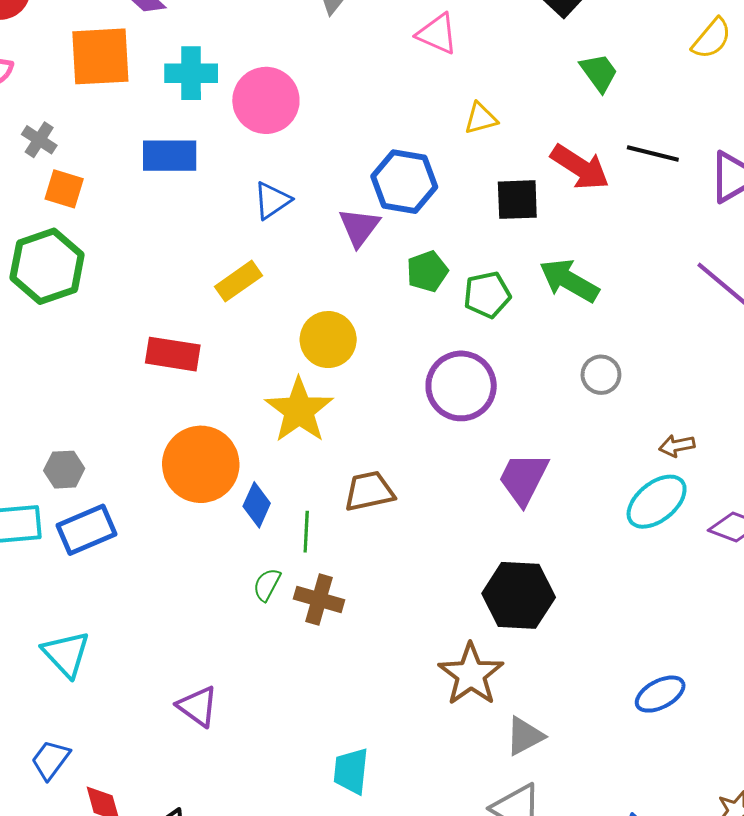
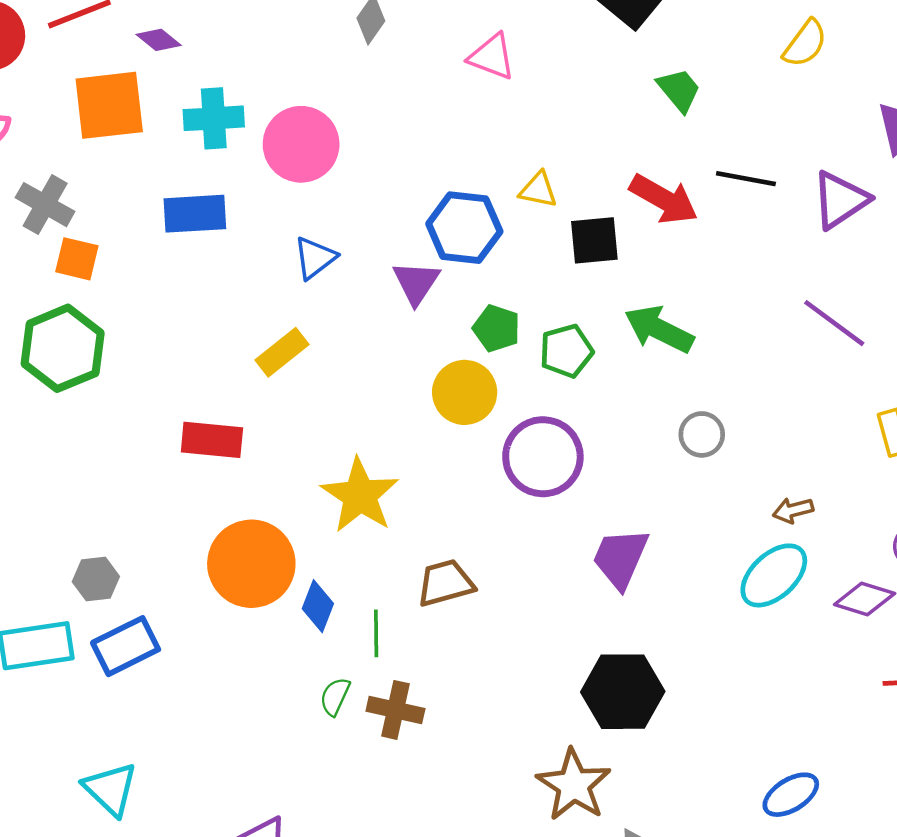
yellow triangle: (481, 118) -> (538, 190), moved, turned 30
gray cross: (39, 140) -> (45, 205), size x1.4
green pentagon: (427, 271) -> (497, 328), turned -30
yellow circle: (328, 340) -> (465, 392), moved

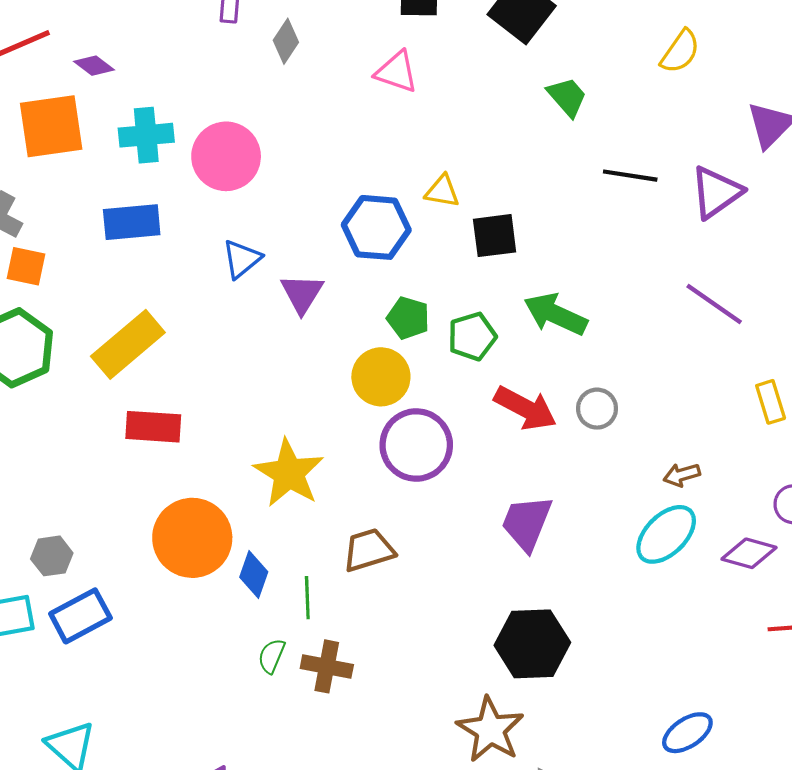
red arrow: (664, 199) -> (525, 408), moved
purple triangle: (416, 283) -> (302, 294), moved
yellow rectangle: (282, 352) -> (128, 344), moved, size x1.5
purple circle: (543, 457) -> (416, 445), moved

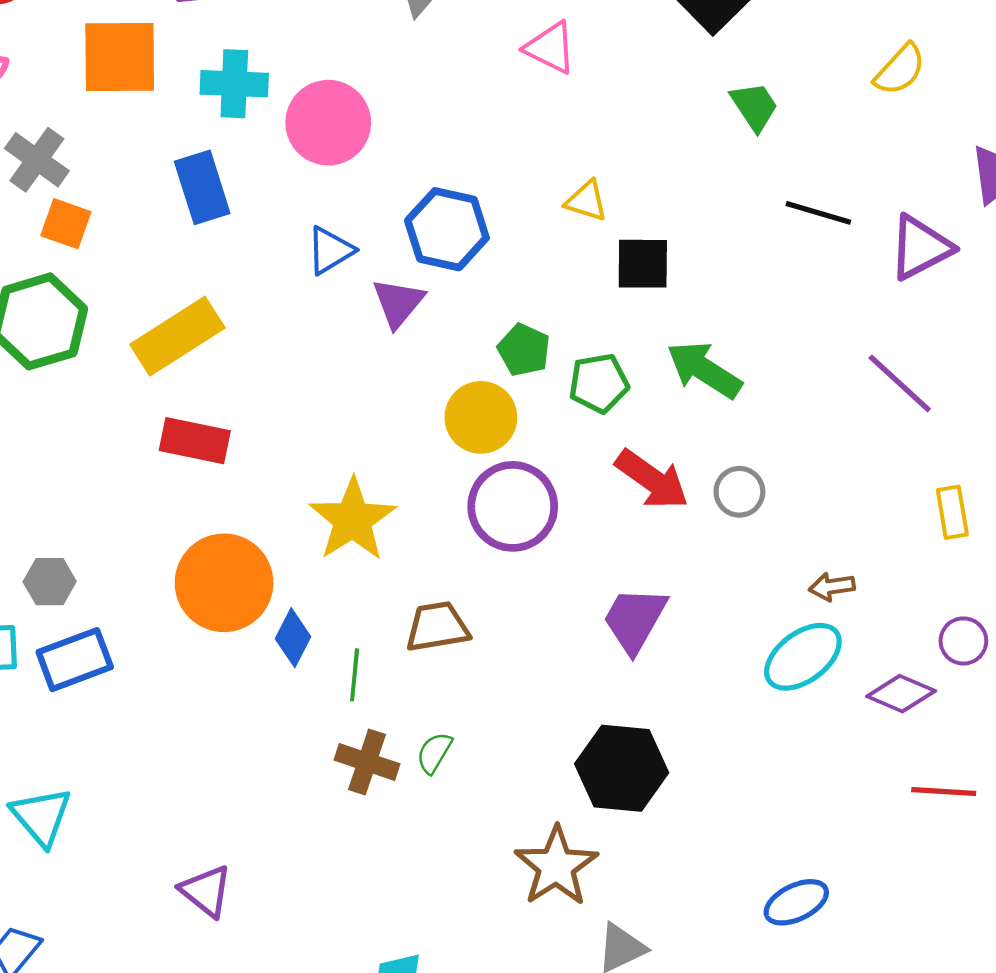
blue rectangle: (132, 222) -> (202, 187), turned 70
blue hexagon: (376, 227) -> (447, 229), moved
green semicircle: (272, 656) -> (434, 753), moved

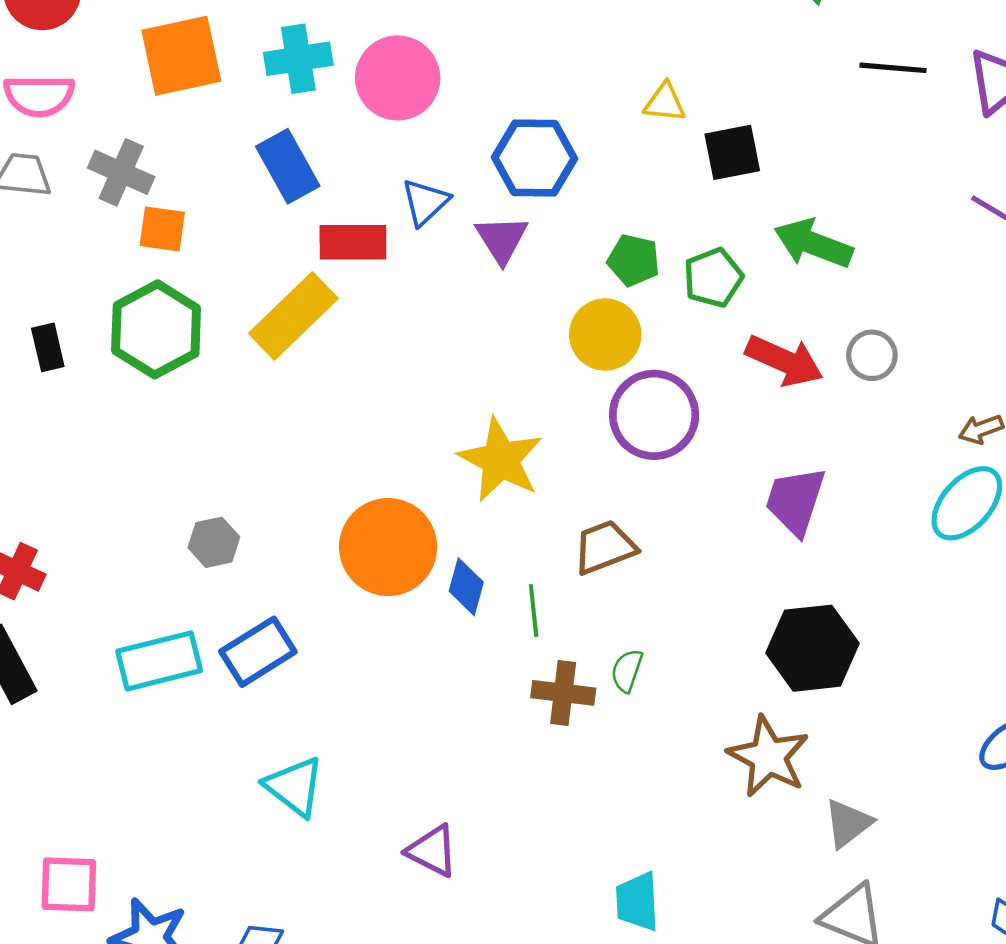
red rectangle: (195, 441) -> (353, 242), moved
gray hexagon: (50, 582) -> (214, 542), moved
cyan triangle: (41, 817) -> (294, 786), moved

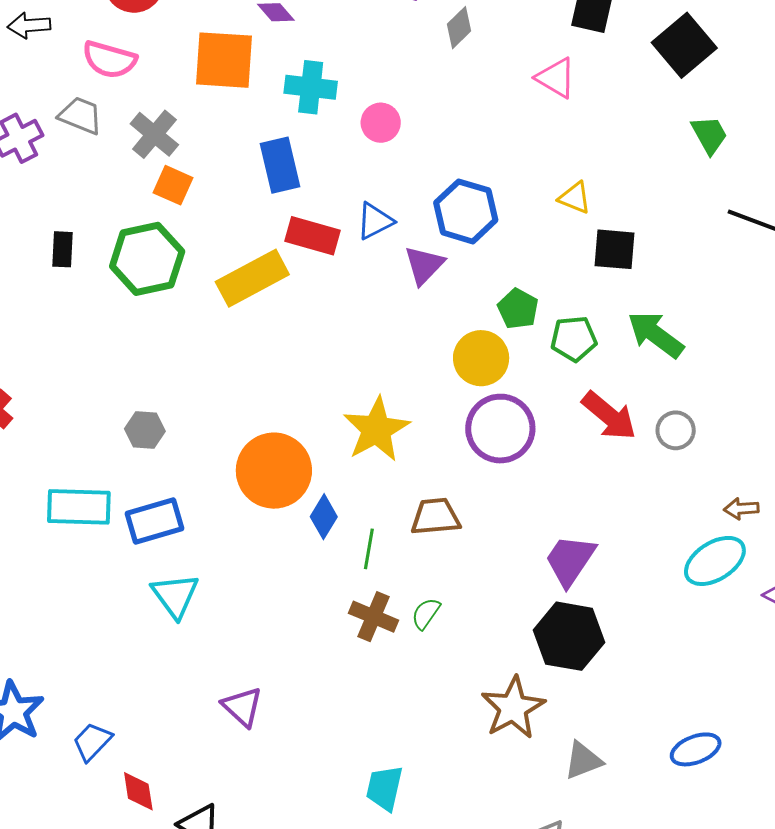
pink circle: (398, 78) -> (381, 123), size x0.6
purple trapezoid: (795, 501) -> (570, 560), moved
cyan triangle: (294, 786) -> (175, 596), moved
gray triangle: (848, 823) -> (583, 760), moved

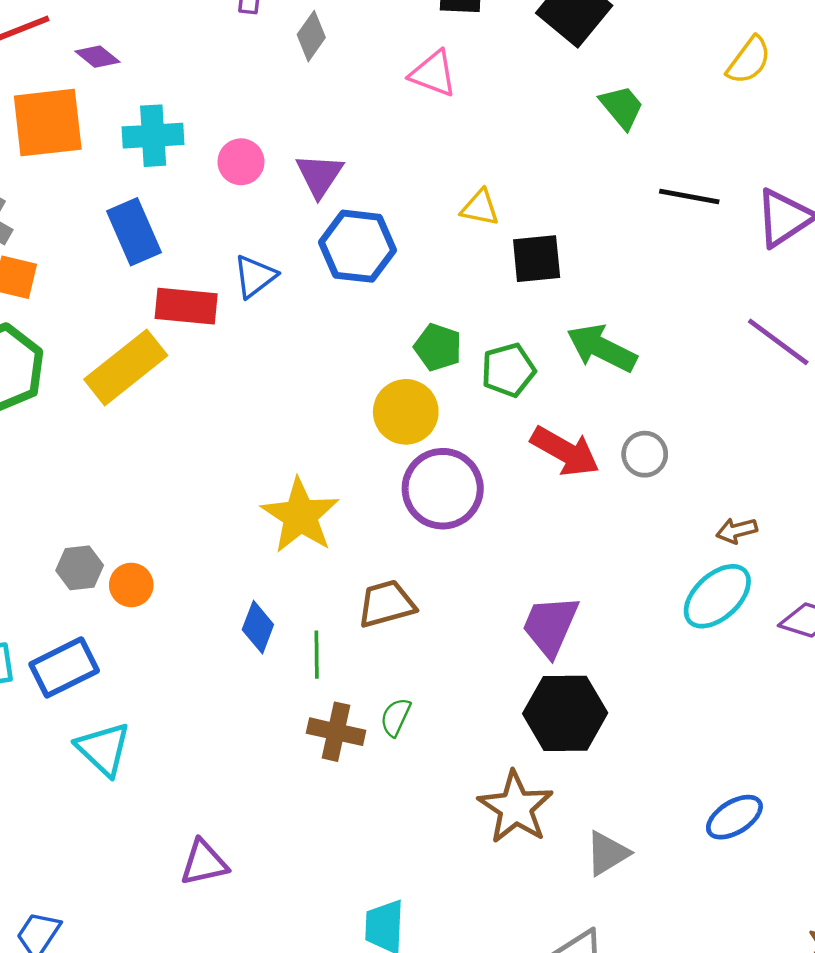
purple triangle: (424, 265) -> (319, 175), moved
gray hexagon: (145, 430) -> (80, 568), moved
orange circle: (274, 471) -> (131, 585), moved, size x0.5
purple triangle: (242, 707) -> (204, 863), turned -45

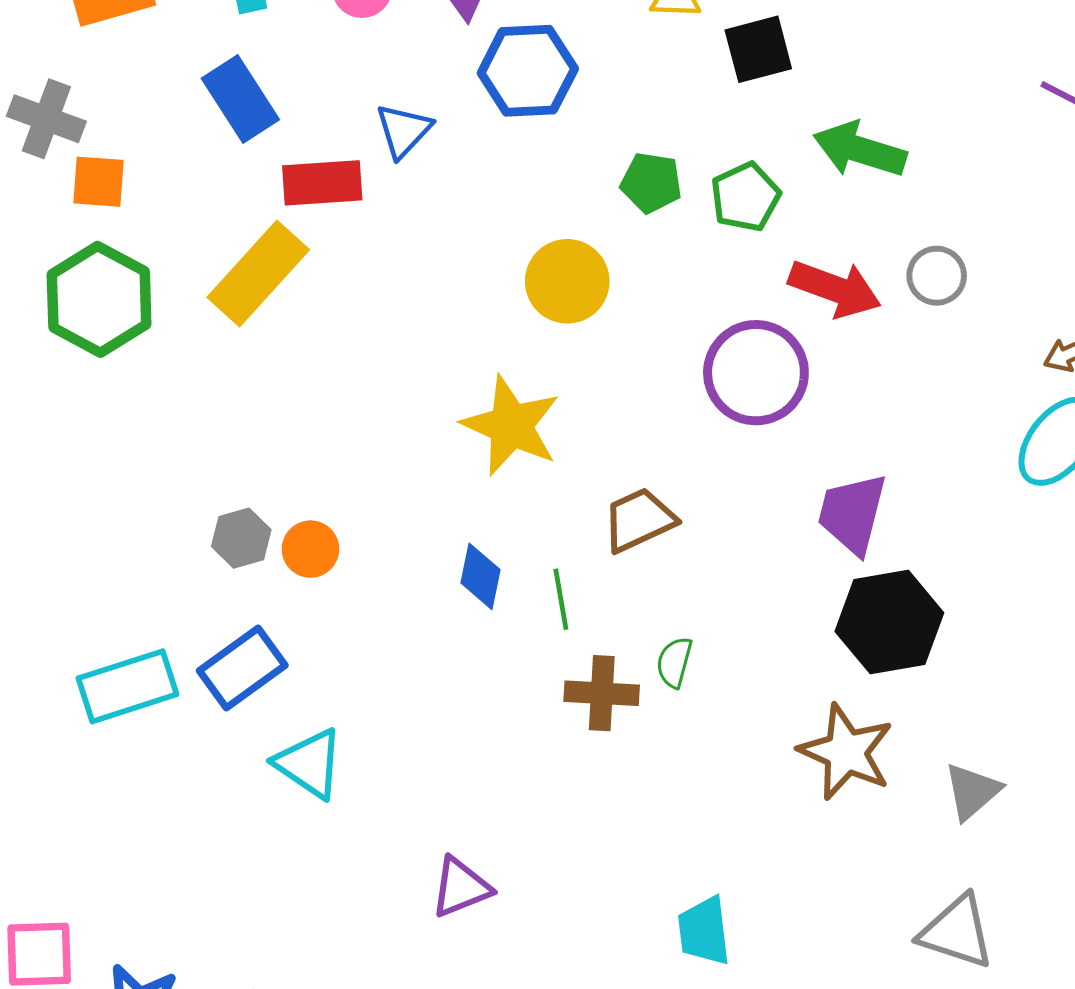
yellow circle: (406, 412) -> (567, 281), moved
purple circle: (443, 489) -> (756, 373), moved

